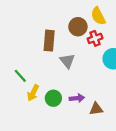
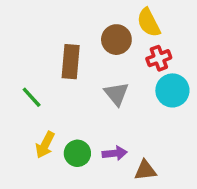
red cross: (95, 38) -> (159, 58), moved
gray triangle: (67, 61) -> (116, 94), moved
green line: (20, 76) -> (32, 97), moved

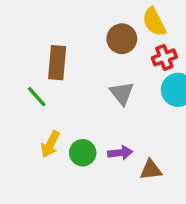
brown rectangle: (71, 62) -> (57, 63), moved

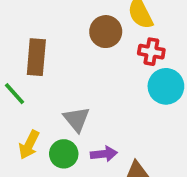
red cross: (164, 57) -> (151, 52), turned 30
gray triangle: (122, 93) -> (77, 119), moved

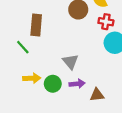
gray triangle: (77, 119) -> (70, 62), moved
yellow arrow: (29, 145) -> (32, 78), turned -119

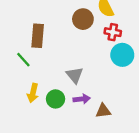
yellow arrow: (32, 78) -> (33, 93), turned 105

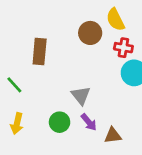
green line: (23, 60) -> (14, 85), moved
yellow arrow: (33, 93) -> (17, 123), moved
purple arrow: (82, 99) -> (89, 122), turned 56

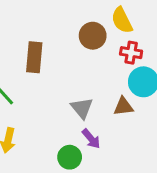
green circle: (60, 122) -> (70, 157), moved
brown triangle: (113, 135) -> (123, 106), moved

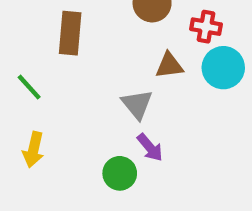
brown triangle: (123, 106) -> (169, 65), moved

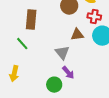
green line: (29, 87) -> (22, 44), moved

